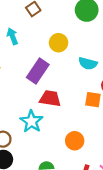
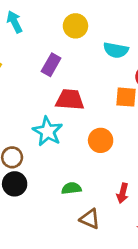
purple rectangle: (38, 71) -> (51, 65), size x0.7
orange circle: (75, 141) -> (101, 140), moved

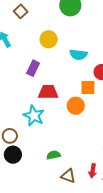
orange circle: (101, 140) -> (76, 106), moved
red arrow: (123, 193) -> (93, 171), moved

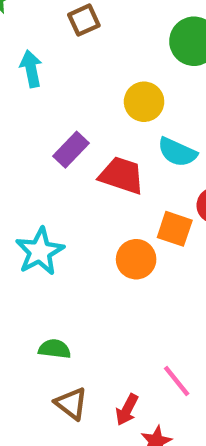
yellow circle: (49, 39) -> (144, 102), moved
red trapezoid: (48, 92) -> (122, 175), moved

